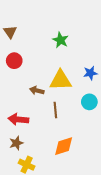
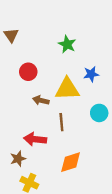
red circle: (14, 61) -> (28, 72), moved
blue star: (90, 73) -> (91, 74), moved
red arrow: (18, 119) -> (35, 139), moved

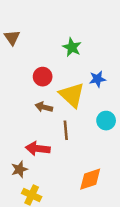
red circle: (28, 72) -> (43, 77), moved
yellow triangle: (67, 89) -> (72, 95), turned 45
orange diamond: (71, 162) -> (90, 179), moved

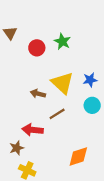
red circle: (43, 77) -> (37, 48), moved
blue star: (98, 79) -> (90, 80), moved
brown line: (66, 130) -> (57, 114), turned 63

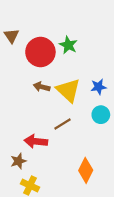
red circle: (37, 48) -> (40, 52), size x1.6
brown arrow: (38, 94) -> (42, 87), moved
orange diamond: (78, 156) -> (86, 170), turned -45

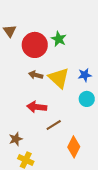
brown line: (63, 124) -> (54, 125), moved
red arrow: (36, 141) -> (37, 107), moved

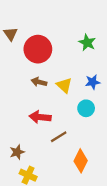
green star: (59, 39) -> (87, 43), moved
yellow triangle: (59, 78) -> (64, 85), size x0.7
cyan circle: (87, 99) -> (86, 108), moved

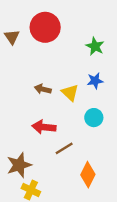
red circle: (38, 49) -> (45, 27), moved
blue star: (93, 82) -> (95, 81), moved
brown star: (17, 152) -> (19, 165), size x1.5

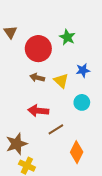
red circle: (45, 27) -> (38, 49), moved
green star: (95, 46) -> (67, 37), moved

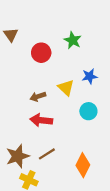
red circle: (38, 49) -> (41, 53), size x0.7
brown arrow: (37, 78) -> (38, 97), moved, turned -32
brown line: (56, 129) -> (47, 154), moved

